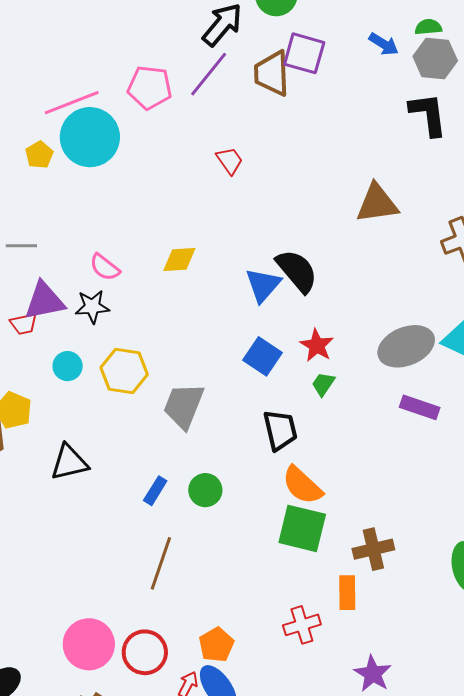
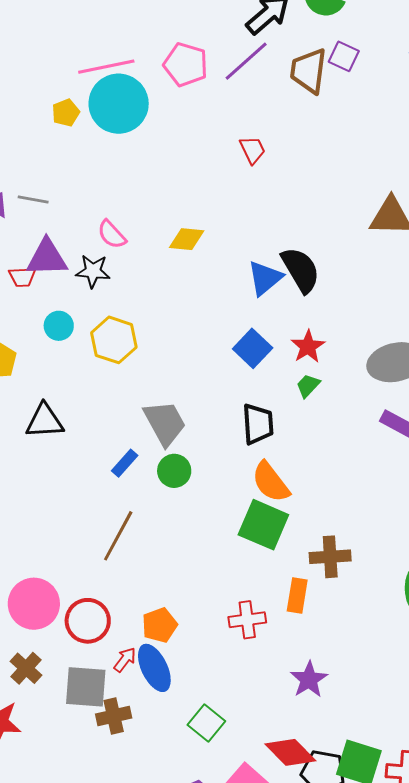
purple square: (304, 53) -> (344, 56), size x0.7
gray trapezoid: (184, 406) -> (165, 423), moved, turned 120

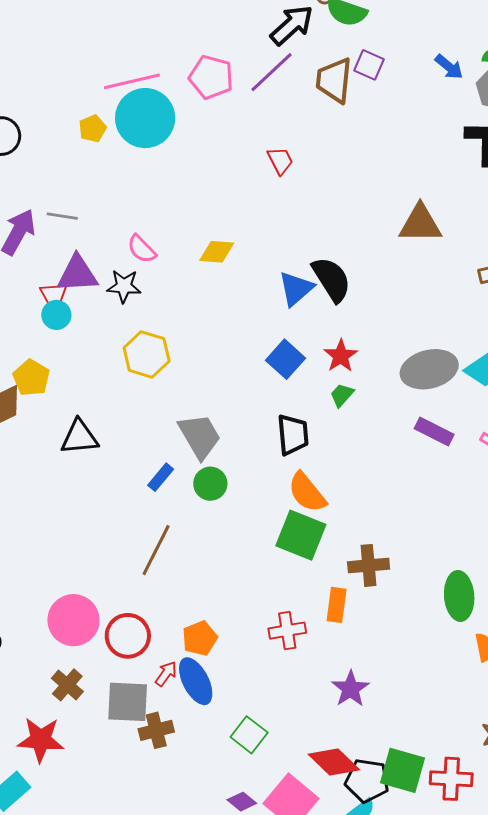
cyan circle: (59, 326) -> (56, 315), moved

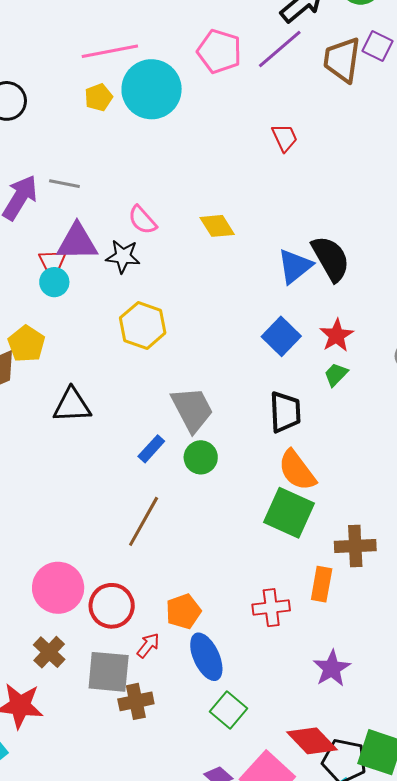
pink line: (132, 81) -> (110, 51), moved
yellow diamond: (217, 252) -> (217, 226), turned 51
blue ellipse: (196, 681) -> (206, 657), moved

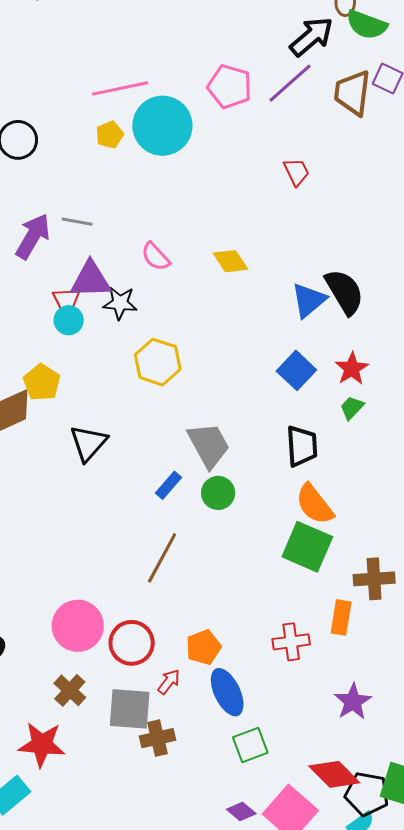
black star: (123, 256) -> (120, 303), moved
black triangle: (72, 405) -> (88, 443), turned -45
green square: (229, 710) -> (250, 745), turned 30

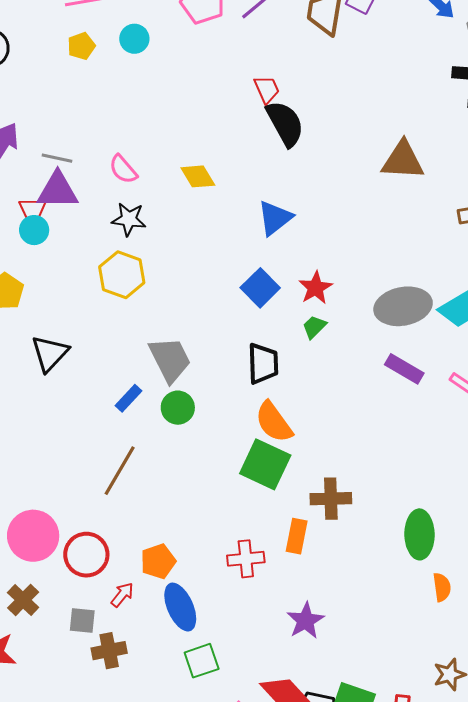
cyan circle: (162, 126) -> (134, 39), size x0.5
gray line: (77, 222) -> (57, 158), moved
black semicircle: (345, 292) -> (285, 124), moved
black star: (120, 303) -> (129, 219), moved
gray square: (130, 709) -> (82, 621), size x0.6

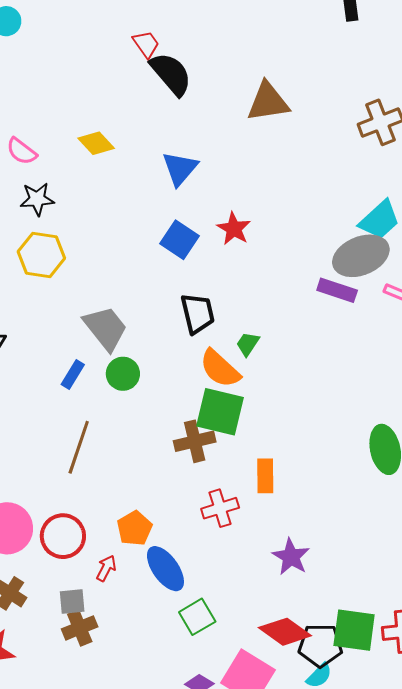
brown triangle: (403, 160) -> (268, 102), moved
gray ellipse: (403, 306) -> (361, 256), moved
green trapezoid: (314, 327) -> (248, 344), moved
brown cross: (331, 499) -> (195, 441), moved
brown cross: (109, 651) -> (80, 628), moved

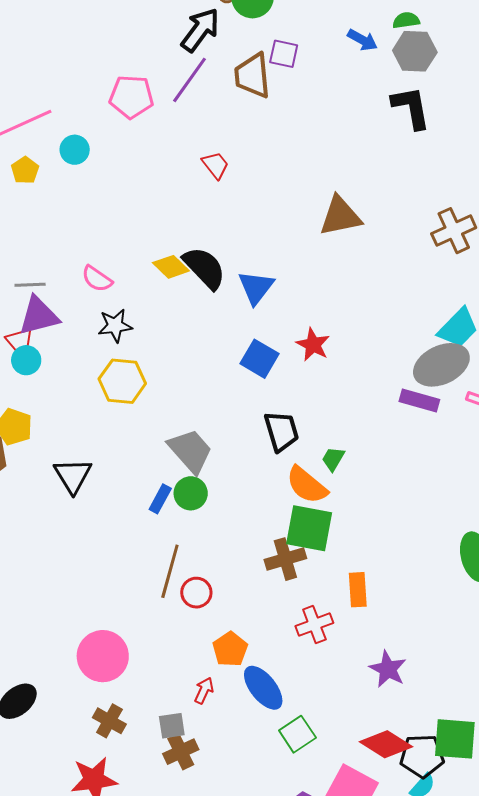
black semicircle: (171, 74) -> (204, 268), moved
green circle: (123, 374) -> (191, 493), moved
red circle: (63, 536) -> (196, 593), moved, size x0.7

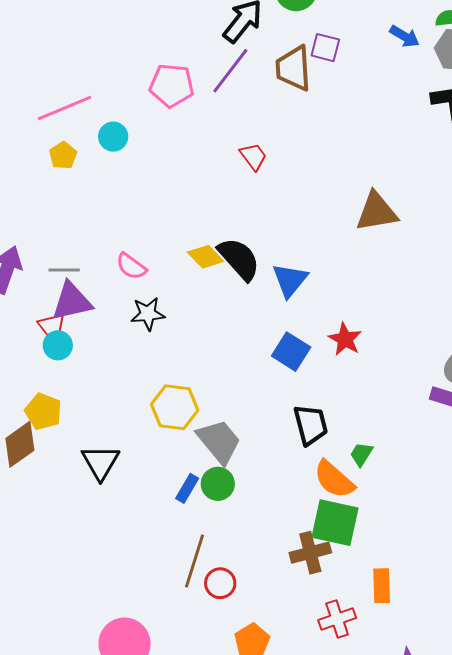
yellow hexagon: (122, 381) -> (175, 407), moved

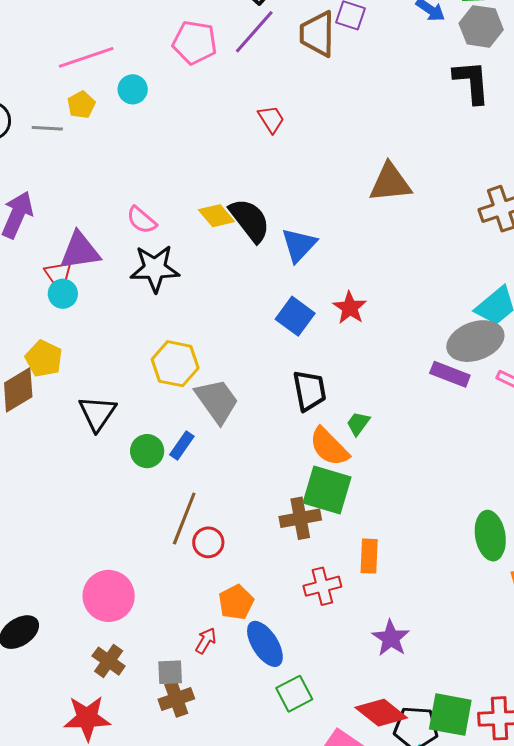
gray line: (64, 270) -> (47, 128), moved
black star: (148, 314) -> (155, 269), size x1.4
green circle: (218, 484) -> (147, 451), moved

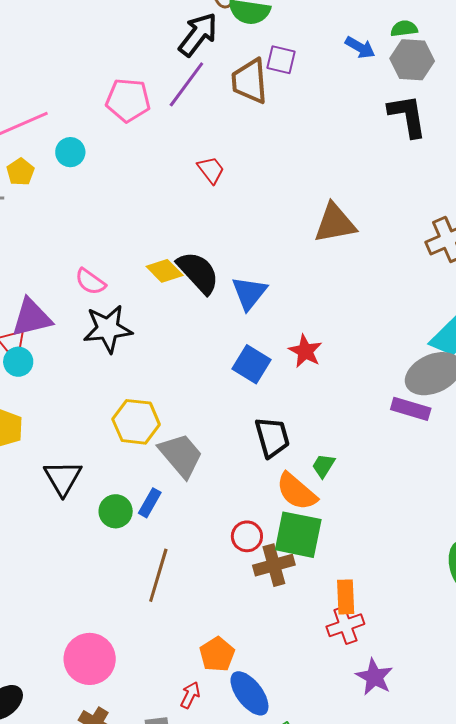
red circle: (208, 542) -> (247, 536), moved
red cross: (322, 586) -> (345, 625), moved

